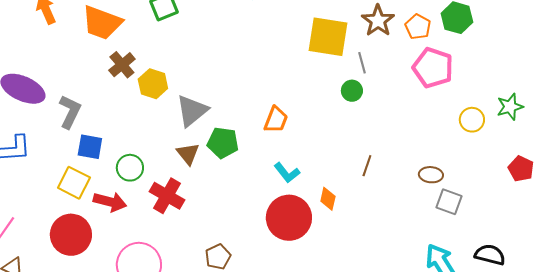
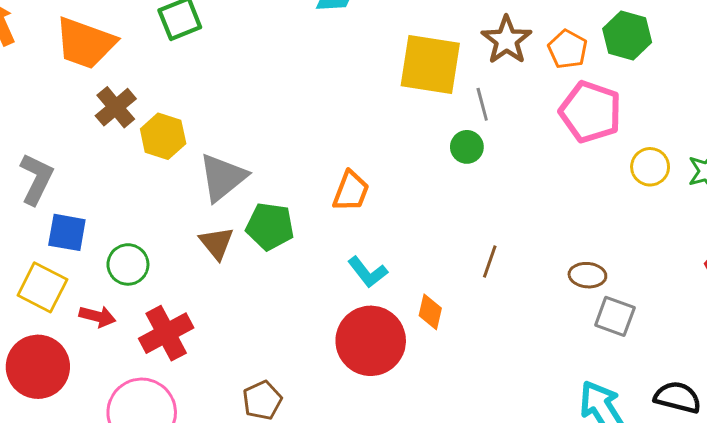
yellow circle: (472, 120) -> (650, 167), moved
red cross: (167, 196) -> (166, 333), moved, turned 32
red arrow: (110, 202) -> (97, 316), size x0.7

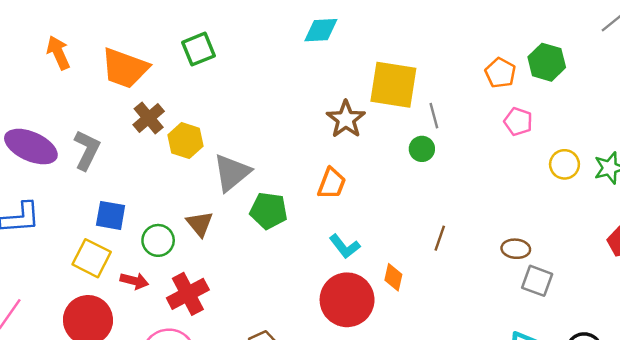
brown star: (507, 40) -> (346, 119), moved
pink pentagon: (591, 112) -> (518, 122), size x0.6
gray L-shape: (36, 179) -> (87, 150), moved
brown triangle: (217, 243) -> (200, 224), moved

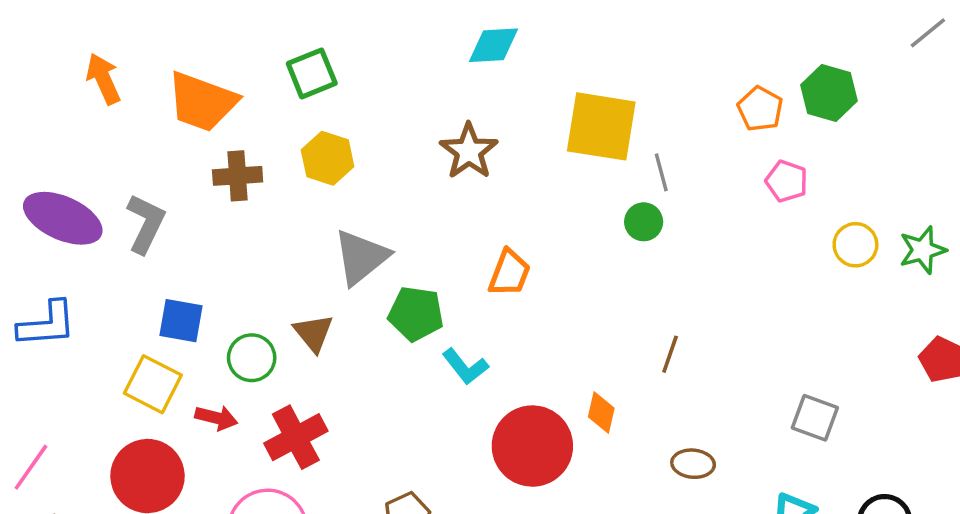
brown cross: (149, 118) -> (238, 176), turned 36
brown star: (346, 119) -> (469, 151), moved
yellow hexagon: (185, 141) -> (328, 158), moved
cyan L-shape: (345, 246) -> (465, 367), moved
brown ellipse: (516, 249) -> (693, 464), moved

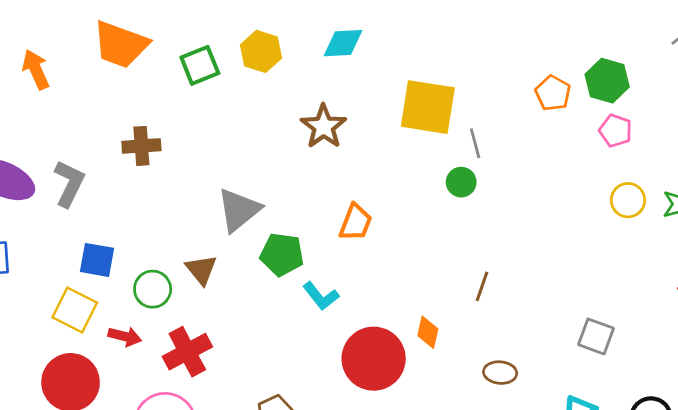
orange trapezoid: (202, 102) -> (121, 44), moved
yellow hexagon: (328, 158) -> (261, 51), moved
pink pentagon: (787, 181) -> (615, 131), moved

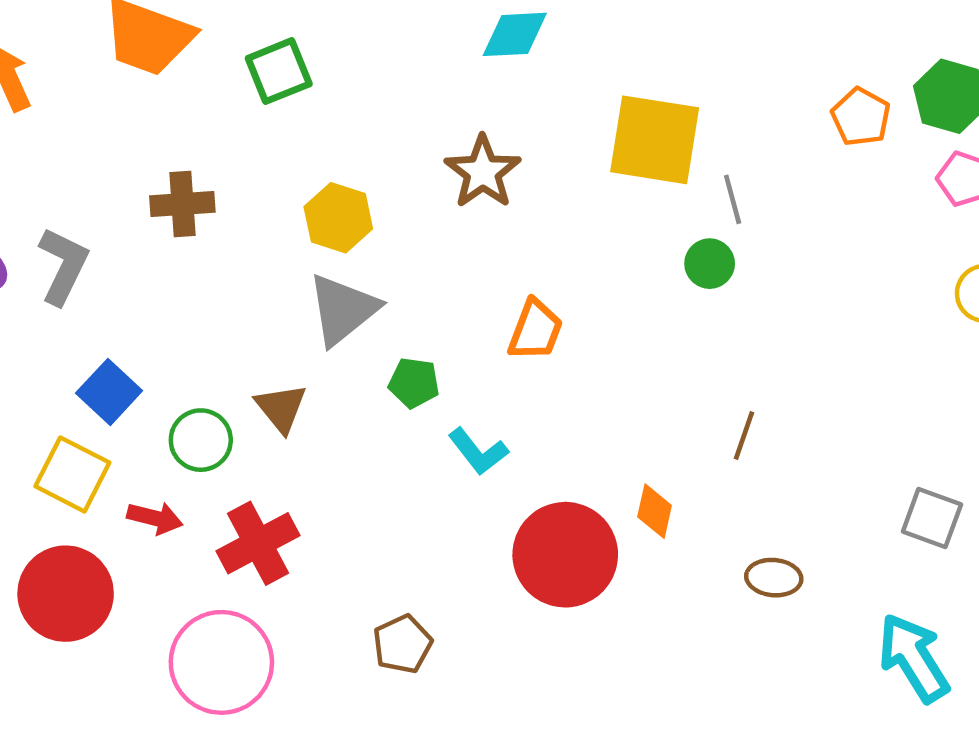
yellow hexagon: (261, 51) -> (338, 218), moved
green pentagon: (282, 254) -> (414, 383), size x0.7
blue square: (97, 260) -> (109, 392), turned 33

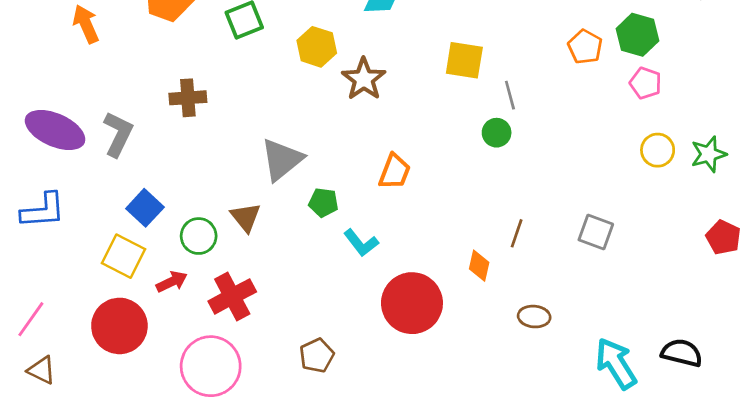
yellow square: (655, 140) -> (464, 60), size x0.7
yellow hexagon: (338, 218) -> (317, 47), moved
orange diamond: (655, 511) -> (479, 266), moved
red arrow: (155, 518) -> (172, 282), turned -40
gray square: (932, 518) -> (596, 232), moved

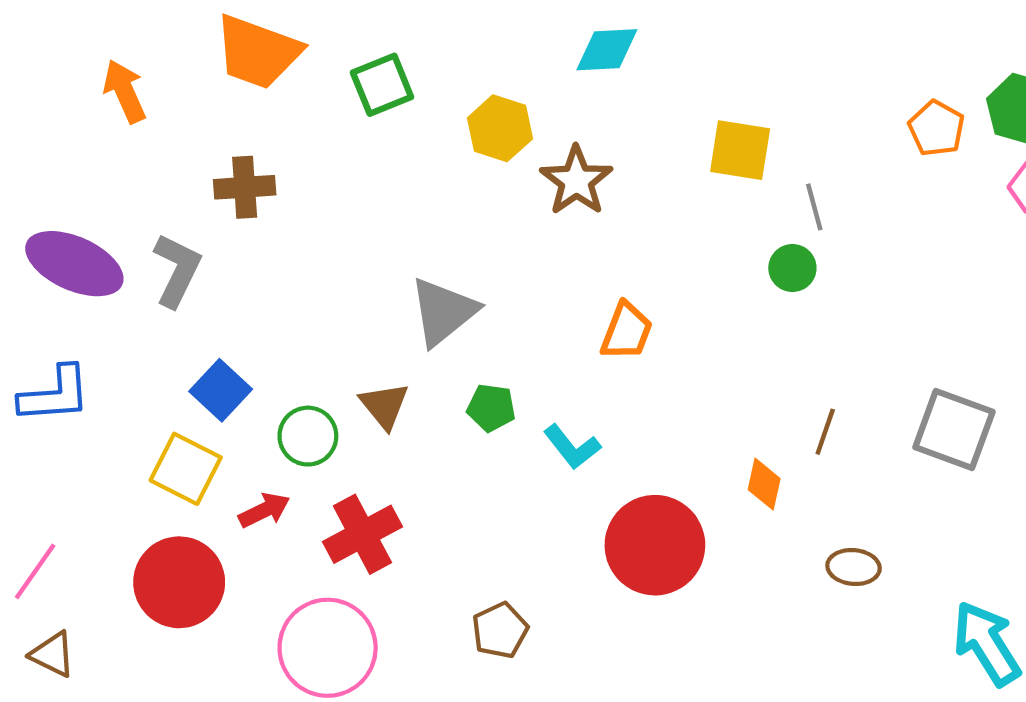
brown cross: (188, 98) -> (245, 187), moved
green pentagon: (323, 202) -> (491, 408), moved
gray square: (596, 232) -> (954, 430), size x1.4

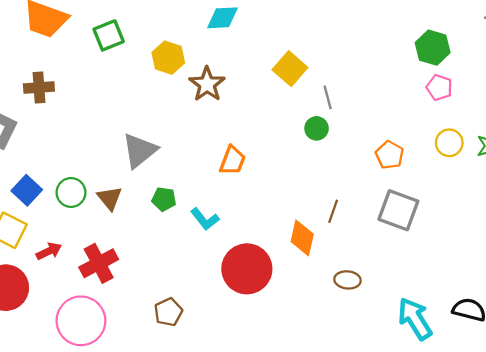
orange pentagon: (936, 128) -> (390, 155), moved
yellow square: (740, 150) -> (290, 69), turned 32
green circle: (308, 436) -> (71, 193), moved
orange diamond: (764, 484) -> (302, 238), size x1.4

